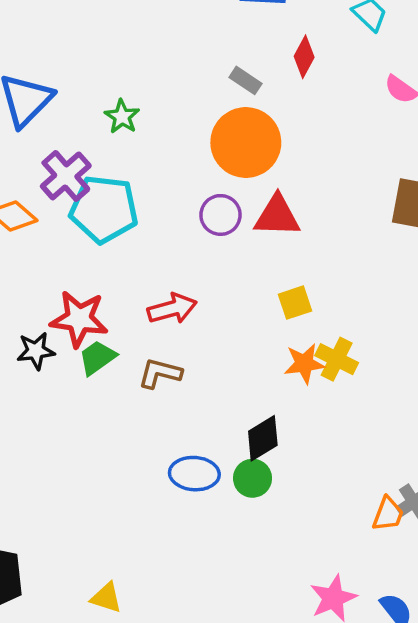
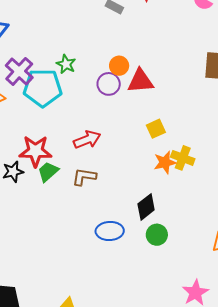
green star: (122, 117) -> (66, 64), moved
orange circle: (246, 143) -> (119, 66), moved, size x0.5
green circle: (253, 478) -> (157, 235), moved

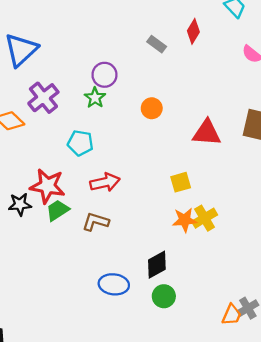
red triangle: (141, 81) -> (207, 133), moved
purple circle: (109, 84) -> (104, 75), moved
cyan pentagon: (43, 88) -> (80, 143), moved, size x0.6
yellow cross: (183, 158) -> (205, 218), turned 30

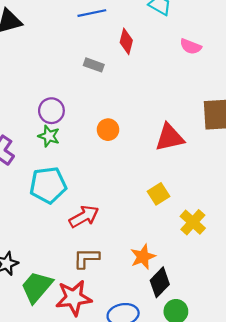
cyan pentagon: (80, 143) -> (48, 185), size x1.4
red star: (47, 186) -> (74, 298), moved
green trapezoid: (58, 210) -> (37, 287), moved, size x1.4
orange star: (185, 220) -> (143, 257), moved

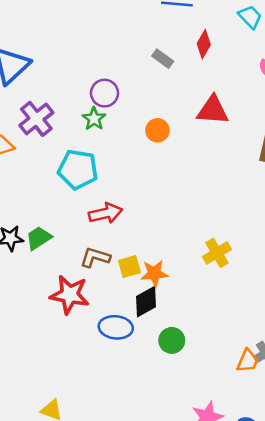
red triangle: (170, 137) -> (213, 110), moved
yellow square: (159, 194) -> (129, 267), moved
black diamond: (160, 282) -> (146, 302), moved
green trapezoid: (37, 287) -> (39, 238), moved, size x0.7

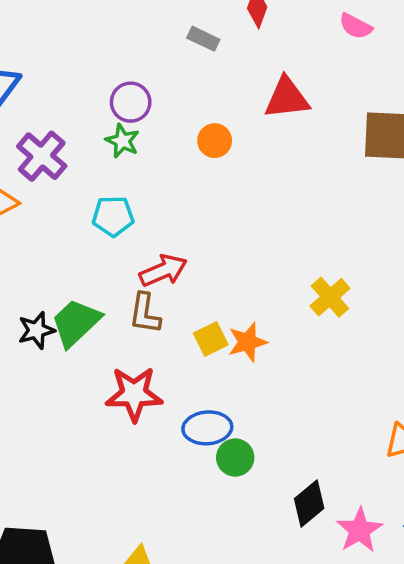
cyan pentagon: (78, 169) -> (113, 216), size x0.7
green trapezoid: (39, 238) -> (76, 323), size x1.4
brown L-shape: (95, 257) -> (145, 313), moved, turned -88
black diamond: (146, 302) -> (309, 504), moved
green circle: (172, 340) -> (235, 458), moved

